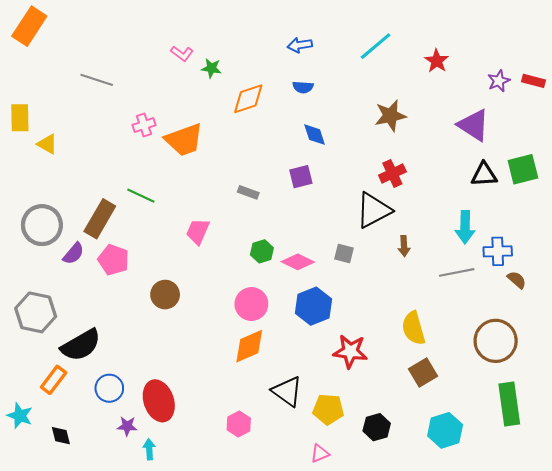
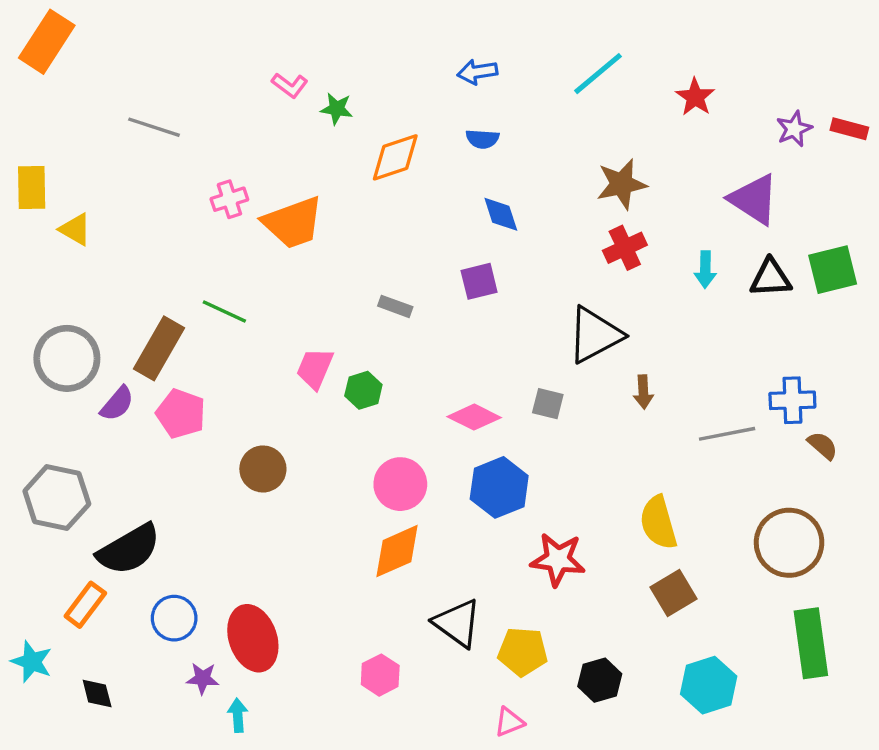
red cross: (392, 173) -> (625, 248), moved
cyan arrow: (465, 227) -> (705, 270), moved, size x0.7
green hexagon: (262, 251) -> (363, 390), moved

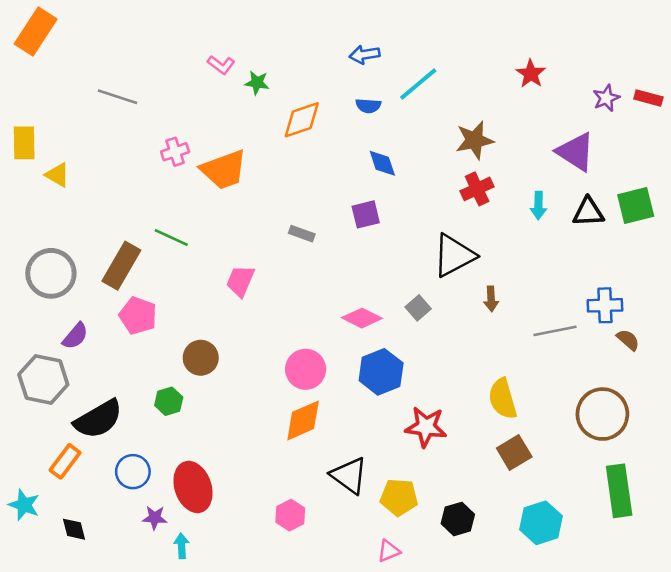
cyan line: (598, 74) -> (418, 84), moved
green hexagon: (363, 390) -> (169, 401), moved
purple semicircle: (117, 404) -> (75, 336), moved
gray square: (548, 404) -> (418, 308), turned 35

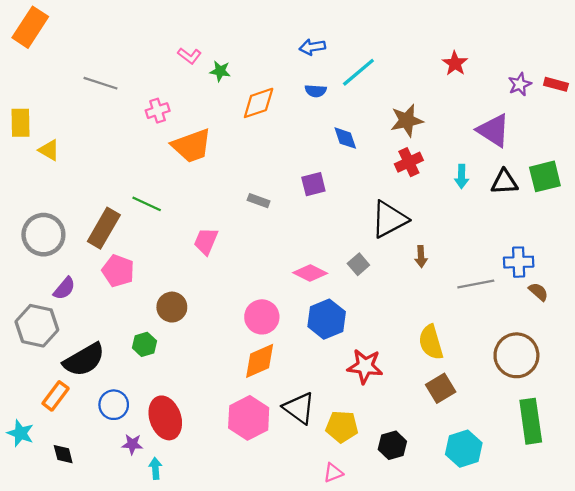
pink cross: (175, 152) -> (158, 111), moved
blue diamond: (382, 163) -> (345, 138), moved
pink hexagon: (290, 515) -> (249, 418), moved, size x1.6

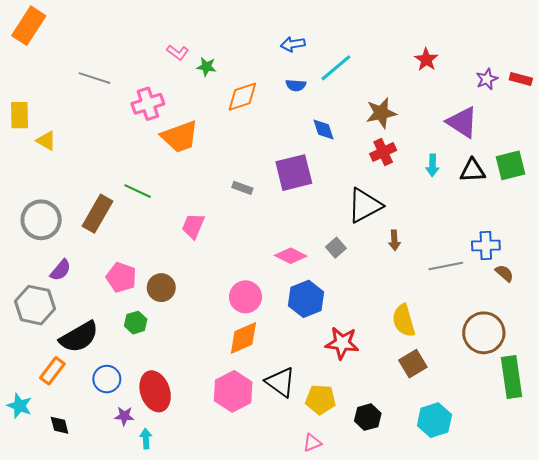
pink cross: (158, 111) -> (148, 104), size x1.4
purple square: (313, 184) -> (294, 173), size x1.6
pink pentagon: (118, 271) -> (121, 277), moved
green rectangle: (531, 421) -> (512, 377), moved

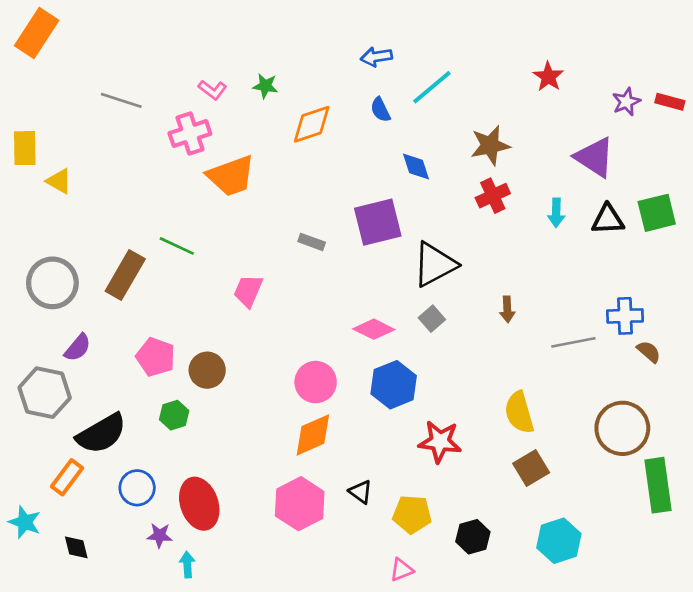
pink L-shape: (178, 52) -> (212, 90), moved
blue semicircle: (296, 85) -> (380, 110), turned 60
black triangle: (365, 205) -> (435, 264), moved
black triangle: (280, 382) -> (361, 492), size x0.6

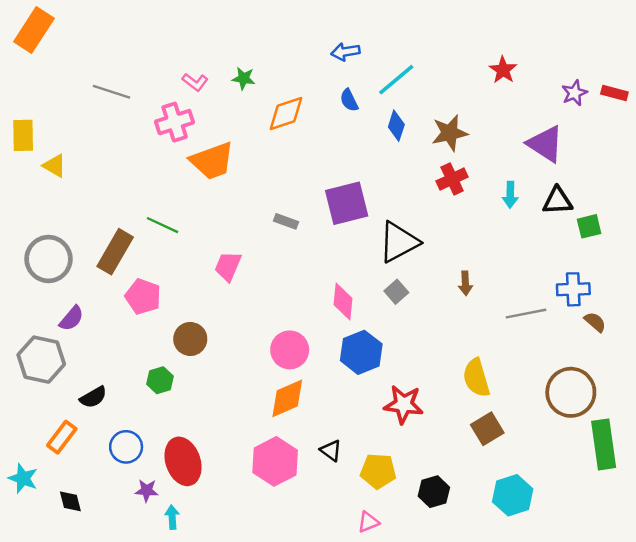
blue diamond: (416, 167) -> (396, 126), moved, turned 36
green square: (657, 213) -> (589, 226), moved, size x0.7
pink diamond: (374, 329) -> (343, 301), turned 69
pink pentagon: (156, 357) -> (143, 297), moved
black semicircle: (101, 434) -> (93, 397), size x0.6

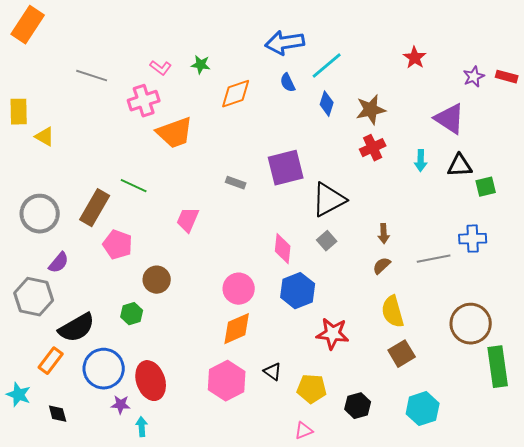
blue arrow: (345, 52) -> (285, 43), size x1.6
brown semicircle: (595, 322) -> (382, 266), moved, turned -84
black semicircle: (93, 397) -> (77, 328), size x1.6
blue circle: (126, 447) -> (104, 369), size x1.5

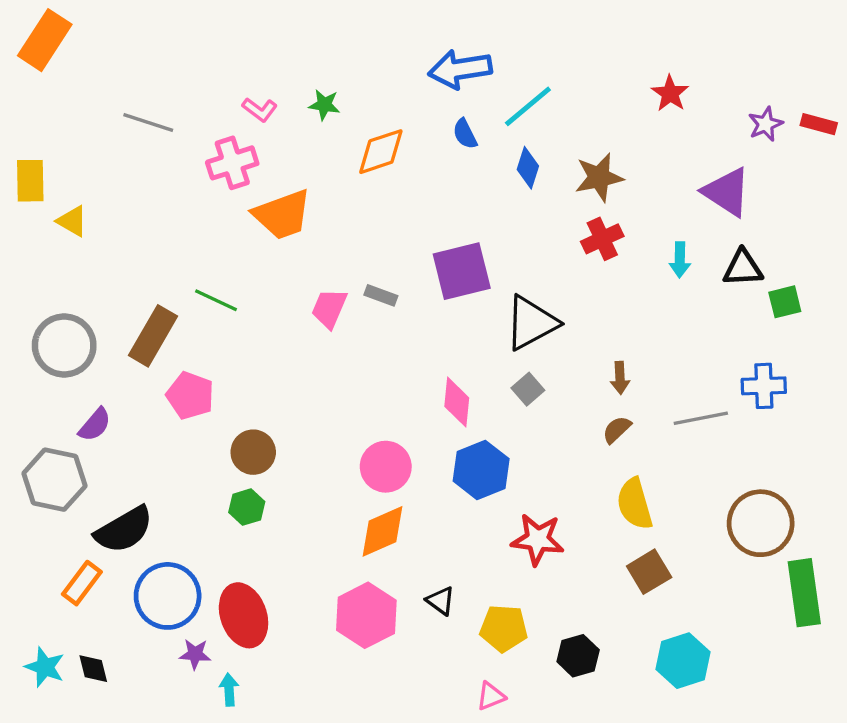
pink trapezoid: (188, 220) -> (329, 308), moved
green hexagon: (132, 314) -> (247, 507), moved
cyan star: (19, 395) -> (45, 667), moved

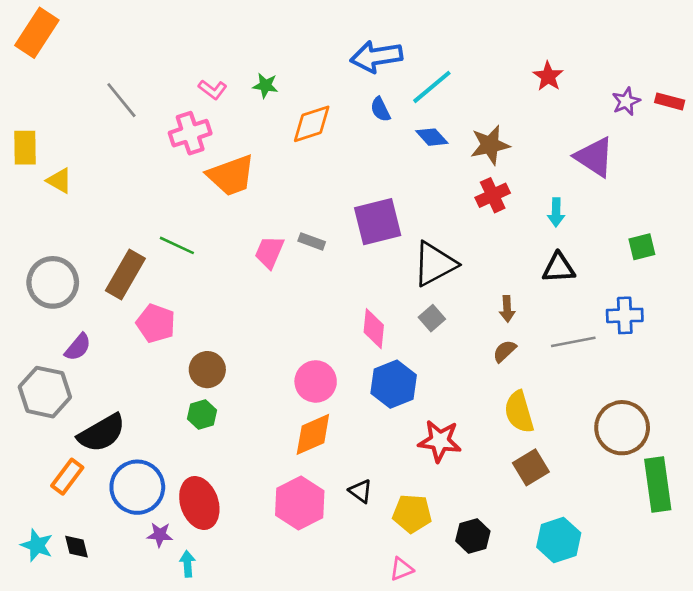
gray line: (148, 122) -> (121, 100), turned 33
blue diamond: (528, 168) -> (432, 137), turned -60
black triangle: (743, 268) -> (559, 268), moved

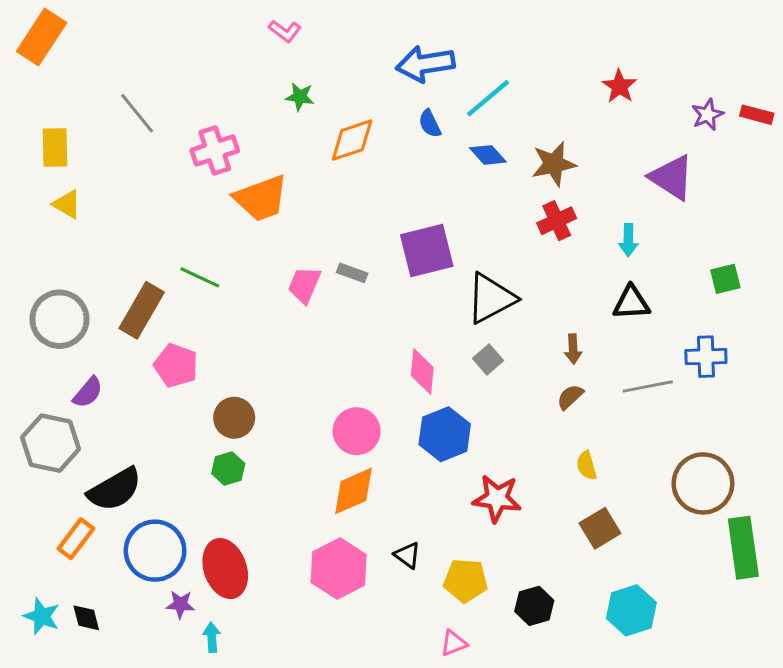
pink L-shape: (213, 90) -> (285, 31), moved
yellow rectangle: (25, 148) -> (55, 147), moved
yellow semicircle: (519, 412) -> (587, 466), size x0.6

